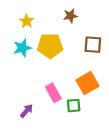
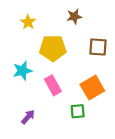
cyan star: (22, 48) -> (22, 71), moved
pink rectangle: (53, 93) -> (53, 85), moved

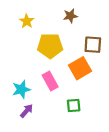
cyan star: (22, 71) -> (21, 89), moved
orange square: (92, 88) -> (80, 68), moved

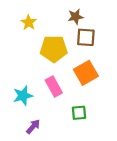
brown square: (93, 45) -> (86, 37), moved
purple arrow: (27, 111) -> (33, 127), moved

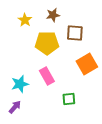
brown star: (76, 17) -> (53, 15), moved
orange square: (86, 73) -> (87, 64), moved
purple arrow: (33, 127) -> (15, 107), moved

